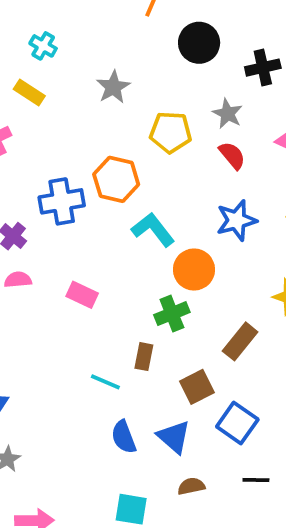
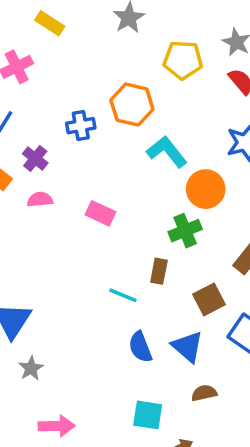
blue cross: (62, 201) -> (81, 126), size x0.7

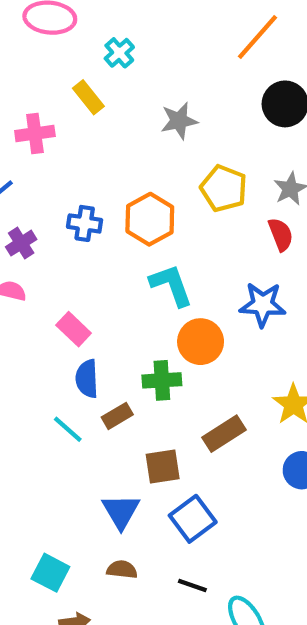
brown rectangle: (159, 271) -> (117, 416), turned 30
blue semicircle: (140, 347) -> (87, 379), moved

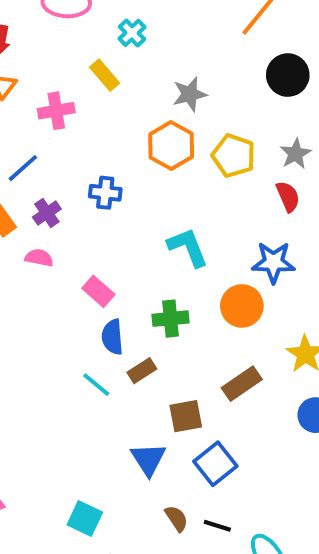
orange hexagon: (150, 219) -> (171, 145), moved
orange circle: (201, 342) -> (242, 306), moved
green cross: (162, 380) -> (171, 319), moved
brown semicircle: (122, 569) -> (176, 518), moved, turned 52

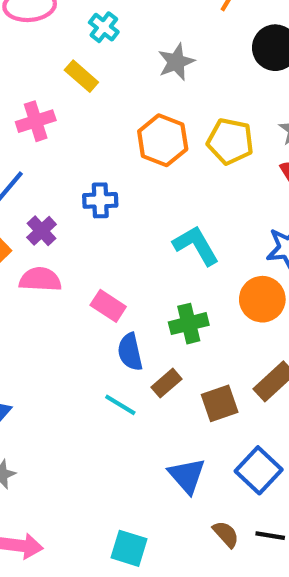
gray star: (190, 94) -> (176, 62), moved
pink semicircle: (39, 258) -> (40, 279), size x1.4
brown square: (186, 416) -> (220, 403), moved

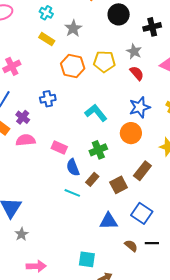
cyan cross: (104, 27) -> (46, 13), moved
yellow rectangle: (81, 76) -> (47, 39), moved
blue triangle: (187, 476) -> (109, 221), turned -42

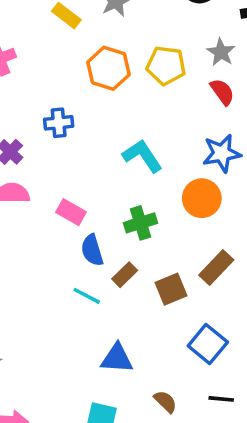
blue triangle: (109, 221) -> (117, 358), moved
brown semicircle: (131, 246) -> (165, 402), moved

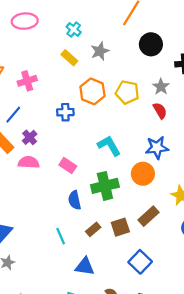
blue cross: (59, 123) -> (65, 112), moved
pink rectangle: (71, 212) -> (68, 165), moved
green cross: (141, 223) -> (105, 186), size x1.4
brown rectangle: (125, 275) -> (93, 229), moved
cyan line: (87, 296) -> (61, 236), moved, turned 35

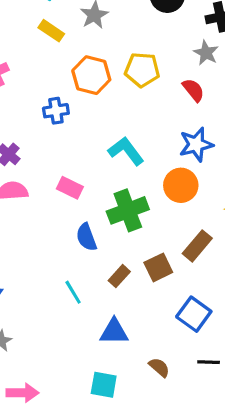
gray star: (161, 87) -> (206, 53), moved

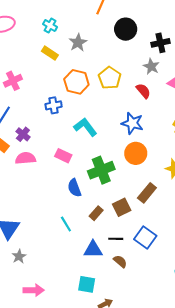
yellow pentagon: (142, 70) -> (110, 78), turned 30
blue star: (196, 144) -> (132, 123), moved, turned 30
cyan L-shape: (126, 151) -> (85, 127), moved
black line: (209, 362) -> (116, 239), moved
brown semicircle: (159, 367) -> (120, 261), moved

